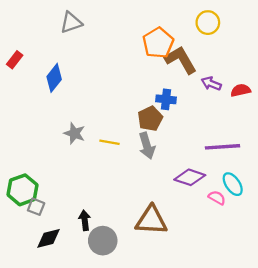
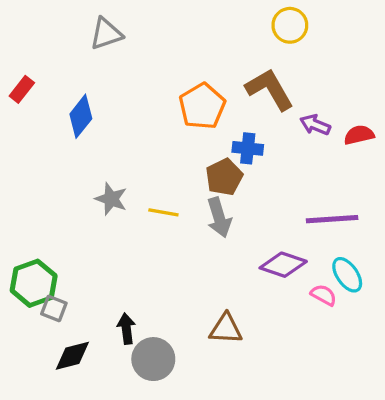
yellow circle: (208, 23) -> (290, 25), moved
orange pentagon: (158, 43) -> (202, 106), moved
brown triangle: (151, 220) -> (226, 329), size x0.7

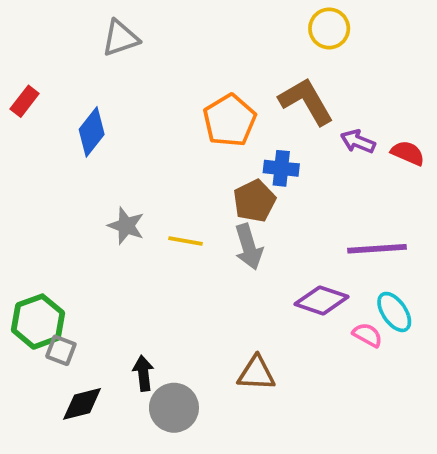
red semicircle: (359, 135) -> (408, 153), turned 36

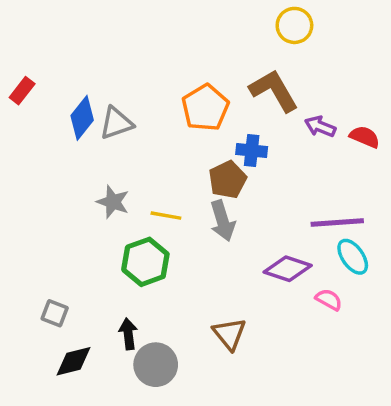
gray triangle: (120, 38) -> (116, 123), moved
cyan ellipse: (394, 312) -> (353, 257), moved
green hexagon: (38, 322) -> (145, 262), moved
brown triangle: (256, 373) -> (229, 334), turned 48

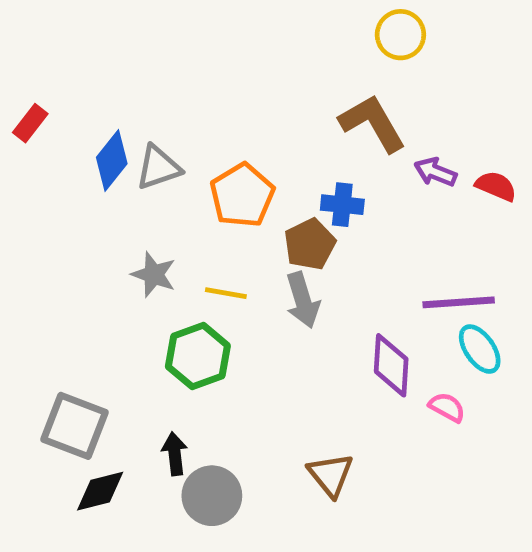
orange pentagon: (205, 108) -> (242, 195), moved
purple diamond: (288, 269) -> (391, 365), turned 75
gray square: (55, 313) -> (75, 426), size x1.8
brown triangle: (229, 334) -> (331, 475), moved

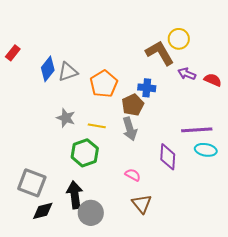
yellow circle: (400, 35) -> (179, 39), moved
cyan ellipse: (480, 349) -> (206, 150), turned -45
pink semicircle: (447, 407) -> (133, 175), moved
black arrow: (175, 454) -> (75, 195), size x1.5

